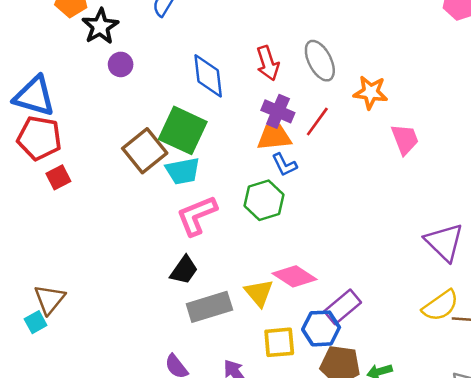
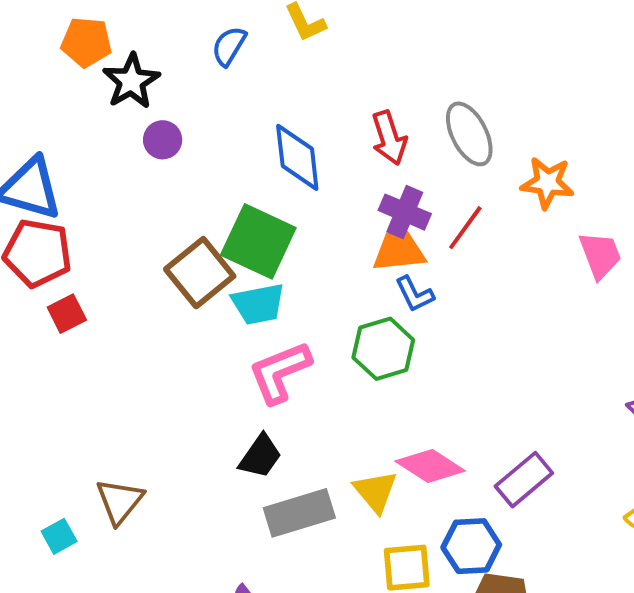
brown triangle: (50, 299) -> (120, 501), moved
purple rectangle: (343, 307) -> (524, 480), moved
cyan square: (36, 322) -> (59, 536), moved

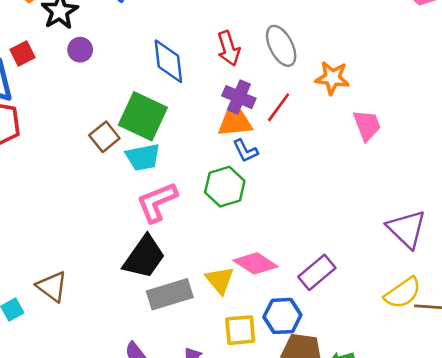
brown square: (200, 273) -> (104, 137), size x0.7
red square: (67, 314) -> (23, 54), moved
black trapezoid: (260, 456) -> (144, 257), size x1.5
brown triangle: (120, 501) -> (52, 287), turned -32

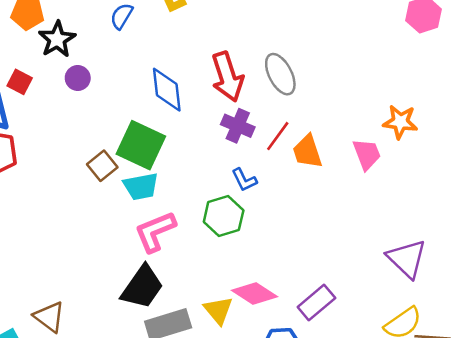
red arrow: (229, 48) -> (227, 77), size x1.4
red square: (23, 54) -> (20, 82), turned -35
orange star: (332, 78) -> (400, 122), moved
orange trapezoid: (235, 123) -> (307, 152), moved, turned -102

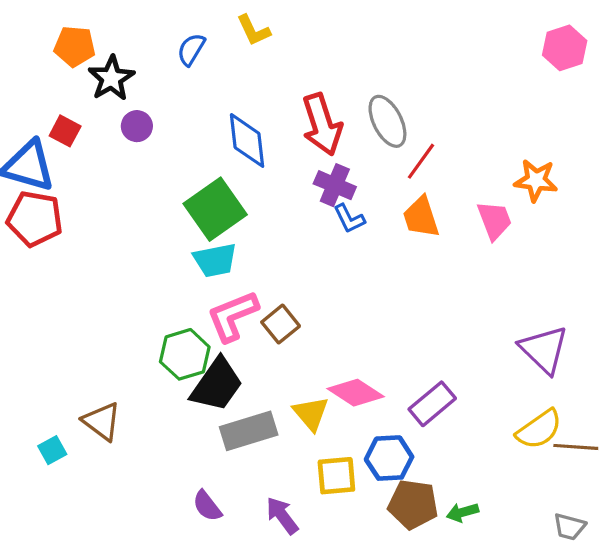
red line: (278, 136) -> (421, 161), moved
green square: (141, 145) -> (215, 209), turned 30
brown square: (102, 166) -> (281, 324), moved
blue L-shape: (244, 180) -> (349, 219), moved
green hexagon: (224, 216) -> (185, 354), moved

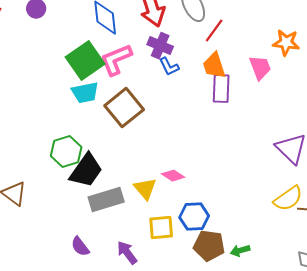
pink L-shape: (233, 316) -> (116, 60), moved
brown square: (281, 324) -> (124, 108), moved, size x1.6
pink diamond: (356, 393) -> (173, 176), size x0.7
purple rectangle: (432, 404) -> (221, 89), moved, turned -48

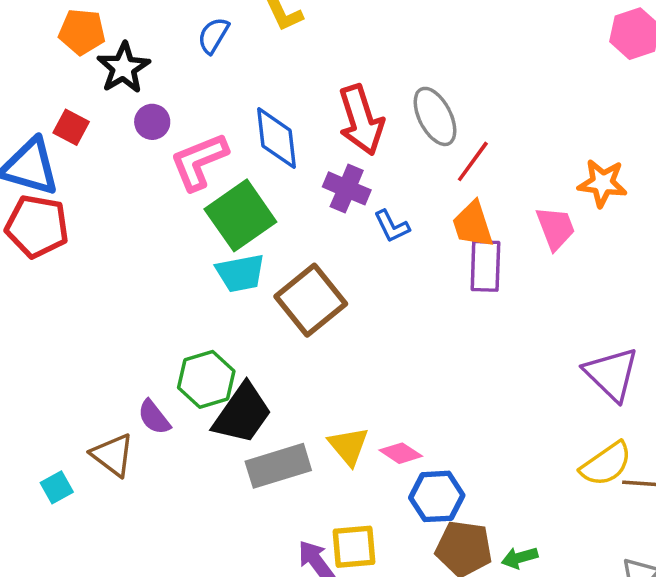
purple cross: (160, 46) -> (347, 188), moved
pink L-shape: (116, 60) -> (199, 161), moved
pink diamond: (173, 176) -> (401, 453), moved
yellow square: (161, 228) -> (354, 547), moved
purple semicircle: (80, 247) -> (154, 417), moved

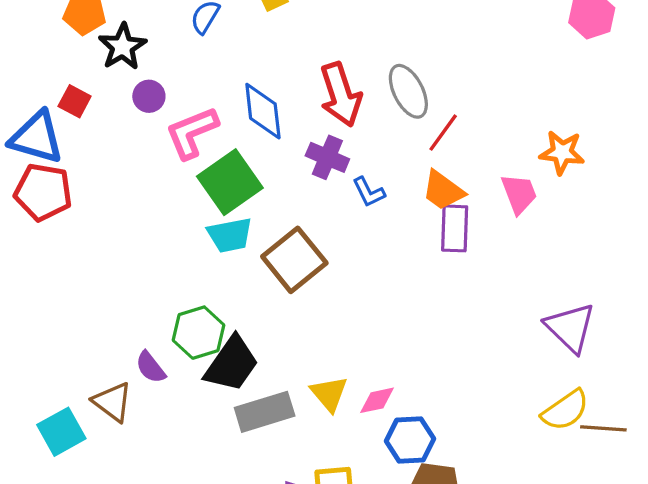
orange trapezoid: (473, 224) -> (443, 190), turned -36
pink diamond: (401, 453) -> (377, 400), turned -45
cyan square: (57, 487) -> (61, 432), size x1.6

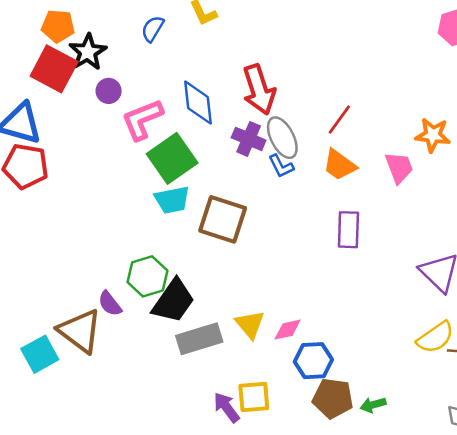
gray ellipse: (408, 91) -> (282, 138), moved
red square: (75, 101) -> (54, 69), moved, size x1.8
purple rectangle: (455, 228) -> (348, 230), moved
brown square: (294, 260) -> (223, 219), turned -33
brown triangle: (113, 402) -> (80, 331), size x1.4

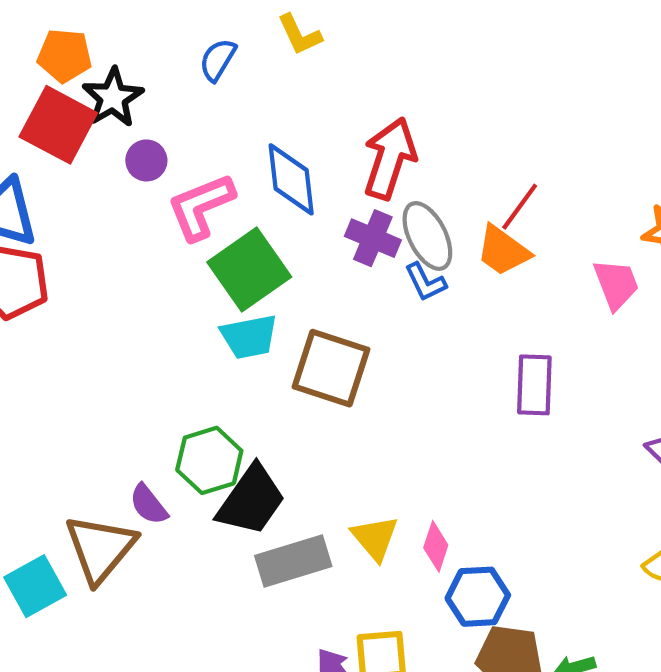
red arrow: (259, 90) -> (390, 158), turned -144
orange trapezoid: (339, 165) -> (503, 251), moved
pink diamond: (288, 330) -> (436, 546), turned -60
brown triangle: (80, 331) -> (100, 548), turned 33

